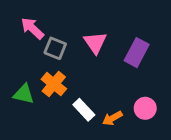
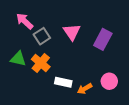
gray square: (55, 48) -> (42, 36), turned 35
green triangle: (24, 94) -> (18, 59), moved
white rectangle: (84, 110) -> (63, 82), turned -35

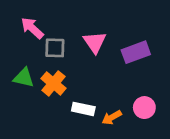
gray square: (42, 36) -> (55, 48), turned 35
purple rectangle: (103, 39) -> (136, 52), turned 42

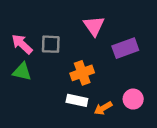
pink arrow: (32, 28) -> (22, 44), moved
pink triangle: (95, 42) -> (94, 26), moved
orange cross: (53, 83) -> (82, 73), moved, turned 30

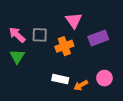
green triangle: (22, 72) -> (17, 56), turned 49
orange cross: (82, 73) -> (64, 46), moved

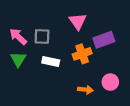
orange cross: (64, 46) -> (82, 54), moved
white rectangle: (60, 79) -> (51, 61), moved
orange arrow: (81, 85) -> (85, 90), turned -144

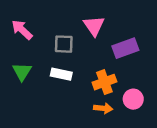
pink arrow: (18, 37) -> (22, 30), moved
gray square: (42, 37) -> (64, 44), moved
orange cross: (82, 54) -> (104, 82), moved

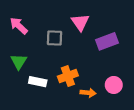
white rectangle: (61, 74) -> (38, 82), moved
orange cross: (104, 82) -> (68, 76), moved

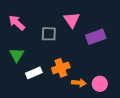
white rectangle: (38, 82) -> (34, 73), turned -35
pink circle: (114, 85) -> (100, 84), moved

